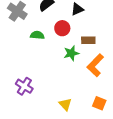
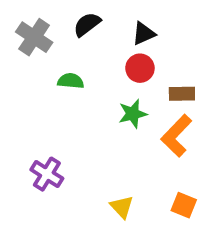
red circle: (62, 28) -> (140, 68), moved
brown rectangle: (88, 40) -> (182, 94), moved

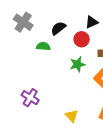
black semicircle: (87, 24) -> (58, 28), moved
black triangle: (144, 33) -> (92, 22), moved

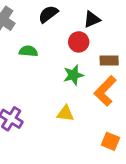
black semicircle: (58, 28) -> (48, 14), moved
yellow triangle: (71, 116) -> (65, 113), moved, turned -40

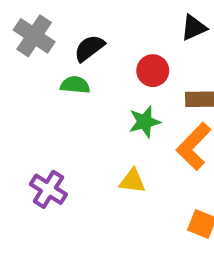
black semicircle: (48, 14) -> (89, 48), moved
black triangle: (92, 19) -> (194, 28), moved

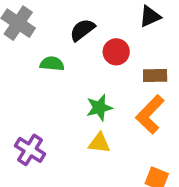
black semicircle: (89, 48) -> (82, 30), moved
green star: (145, 122) -> (99, 108), moved

